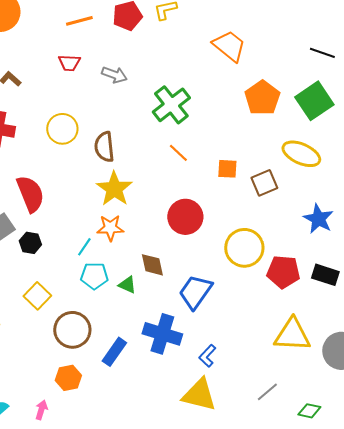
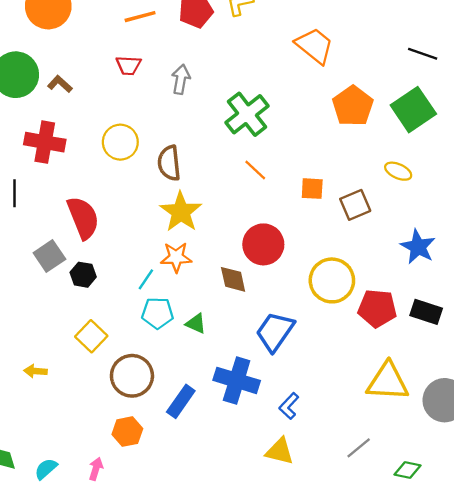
gray arrow: (114, 75) -> (181, 79), turned -100
yellow ellipse: (301, 154) -> (398, 171), size x0.6
brown diamond: (152, 265) -> (233, 279), moved
yellow triangle: (199, 395) -> (280, 451), size x0.7

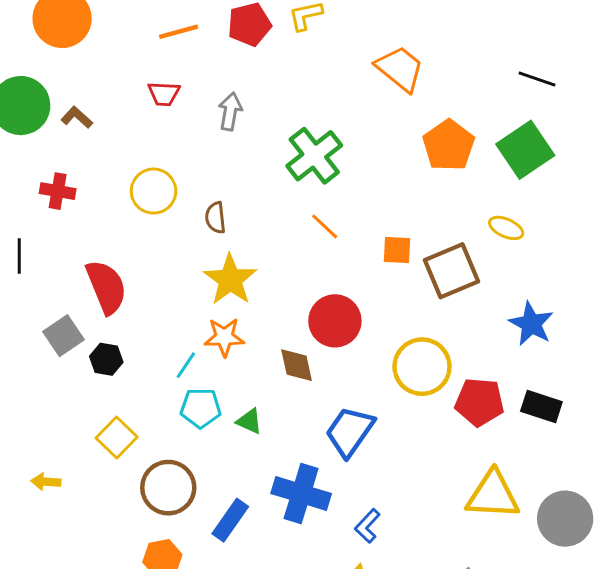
red cross: (45, 142) -> (58, 191), size x0.7
brown semicircle: (169, 163) -> (215, 218), size x0.7
brown square: (355, 205) -> (451, 271), size x1.4

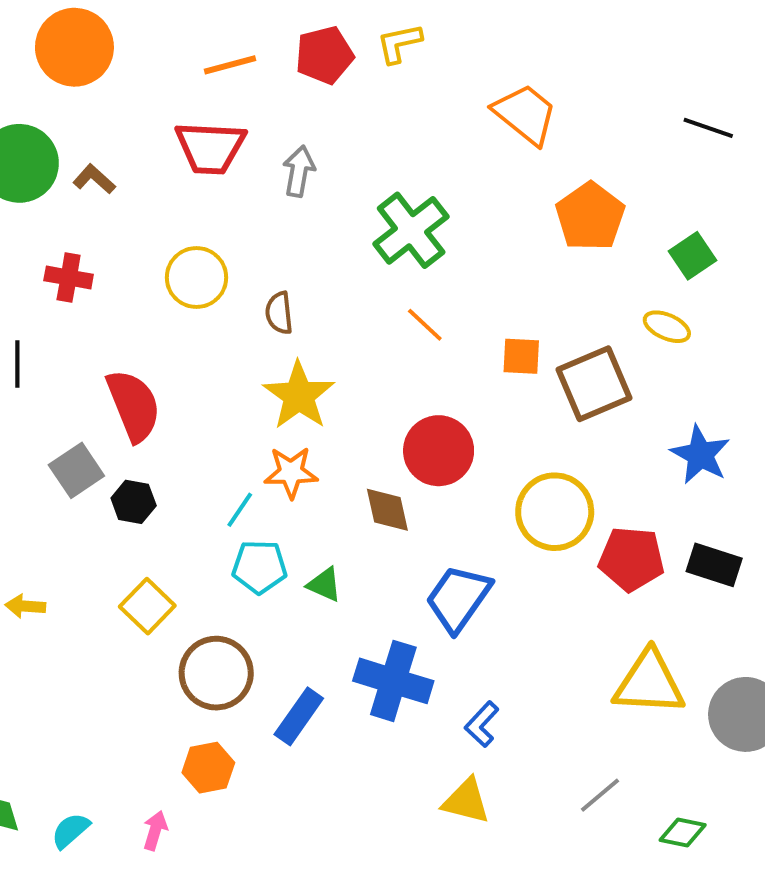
red trapezoid: (164, 94) -> (210, 148), size x1.6
green square: (525, 150) -> (692, 256), moved, size x0.6
yellow arrow: (46, 482) -> (25, 606), moved

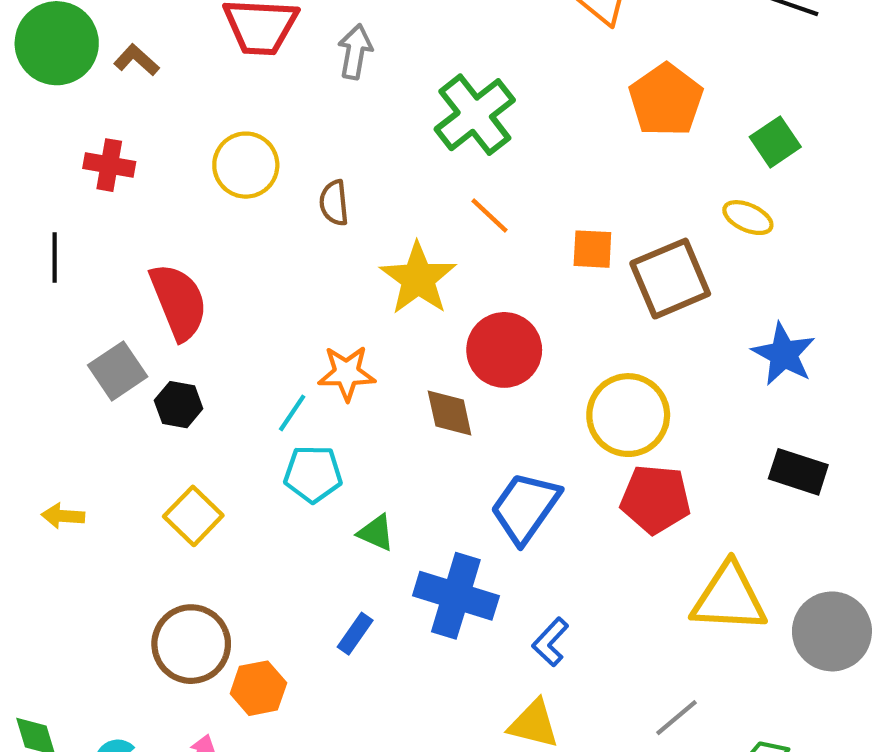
yellow star: (299, 396) -> (418, 279), moved
red pentagon: (631, 559) -> (655, 499), moved
green triangle: (324, 585) -> (376, 533), moved
brown circle: (216, 673) -> (191, 644), moved
blue rectangle: (299, 716) -> (355, 634), size x0.7

